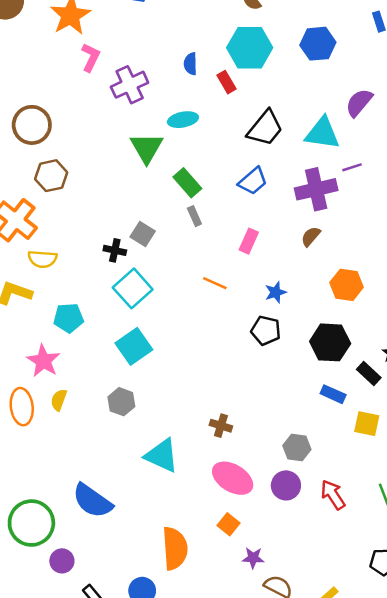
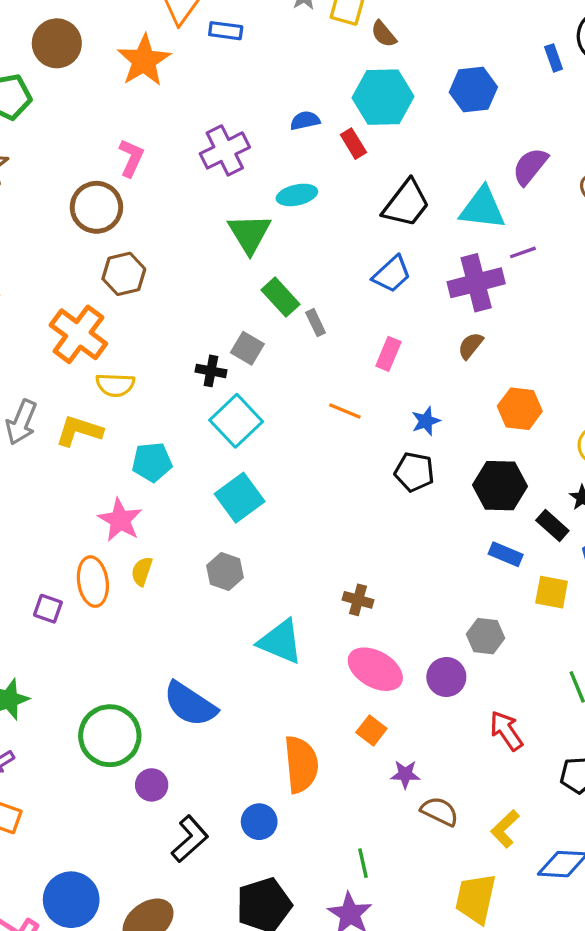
pink L-shape: (91, 57) -> (131, 158), moved
blue semicircle: (190, 64) -> (305, 121), turned 80
green rectangle: (187, 183) -> (281, 297), moved
gray hexagon: (297, 448) -> (486, 636), moved
red arrow: (333, 495) -> (506, 731), moved

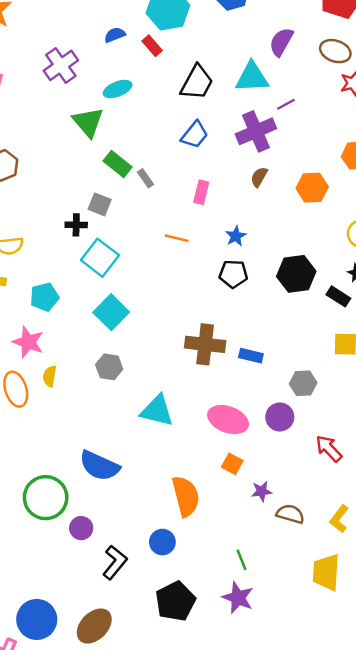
orange hexagon: (520, 409) -> (312, 188), moved
blue rectangle: (506, 554) -> (251, 356), moved
brown cross: (358, 600) -> (205, 344), moved, size x1.8

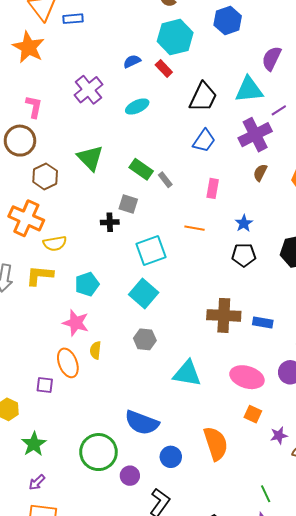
green triangle: (88, 122) -> (90, 158), moved
cyan square: (100, 258) -> (151, 250), moved, turned 36
blue circle: (162, 542) -> (171, 457), moved

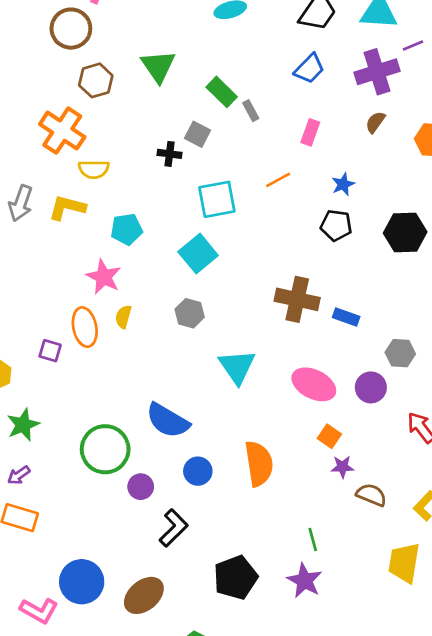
orange line: (194, 228) -> (278, 180), turned -48
cyan triangle: (187, 373) -> (237, 367), turned 36
orange square: (253, 414) -> (329, 436), moved

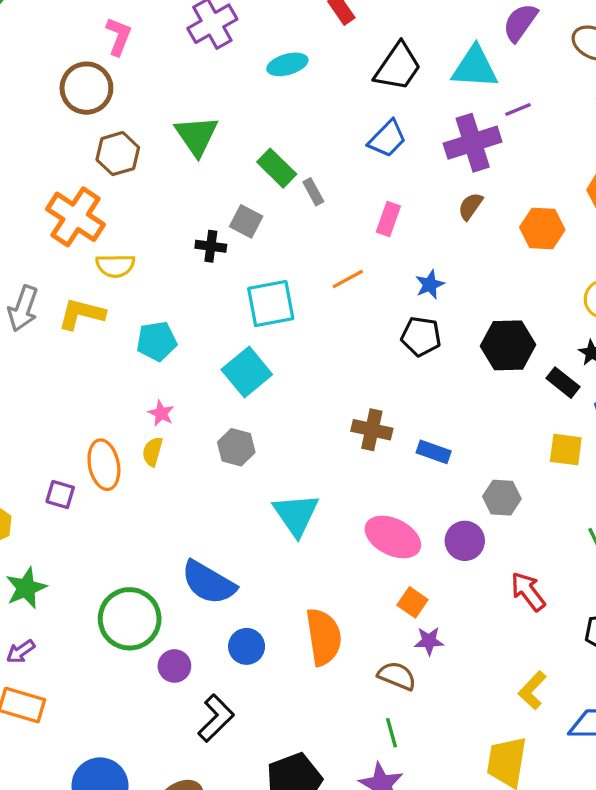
pink star: (104, 277) -> (161, 413), moved, size x0.6
brown cross: (297, 299) -> (372, 430), size x0.7
brown semicircle: (371, 495) -> (397, 676), moved

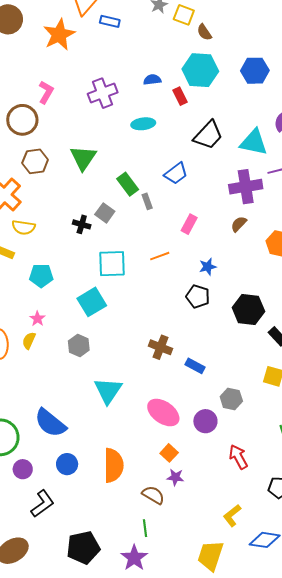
blue trapezoid: (387, 139) -> (176, 174), moved

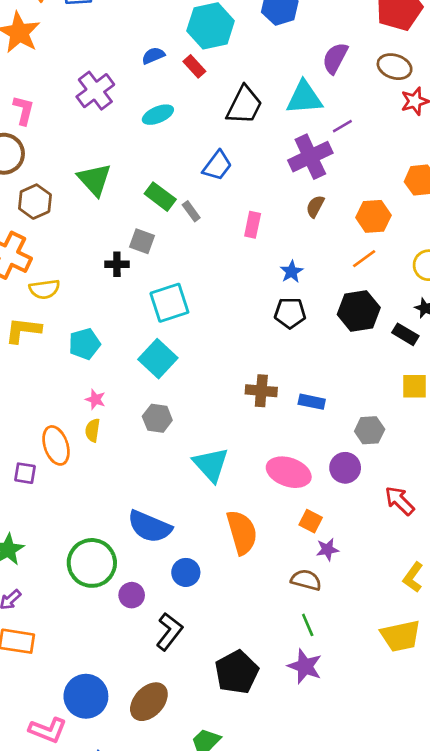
orange line: (160, 256) -> (364, 259), moved
orange semicircle: (113, 465) -> (242, 532), moved
yellow trapezoid: (211, 556) -> (401, 636), turned -104

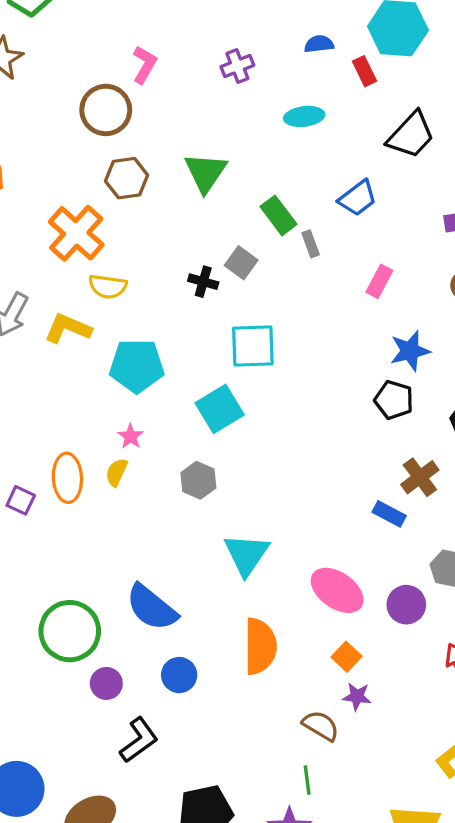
purple cross: (95, 91) -> (237, 66), size x0.7
blue star: (292, 272) -> (410, 351), size x1.4
cyan pentagon: (84, 344) -> (137, 366), size x1.4
brown cross: (261, 391) -> (420, 477), moved, turned 32

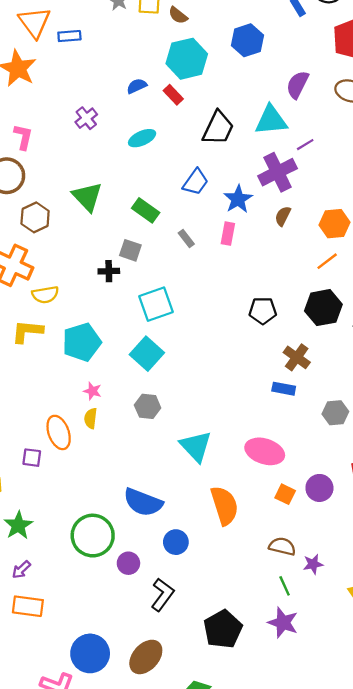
gray rectangle: (311, 244) -> (186, 239), moved
blue star: (410, 351) -> (238, 199), moved
purple circle: (406, 605) -> (319, 488), moved
purple star: (357, 697) -> (313, 564), moved

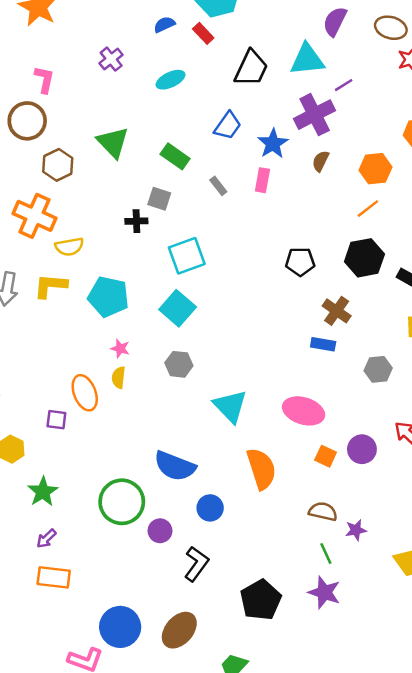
cyan pentagon: (82, 342) -> (108, 297), turned 30

